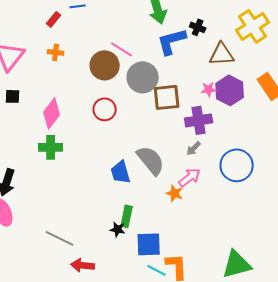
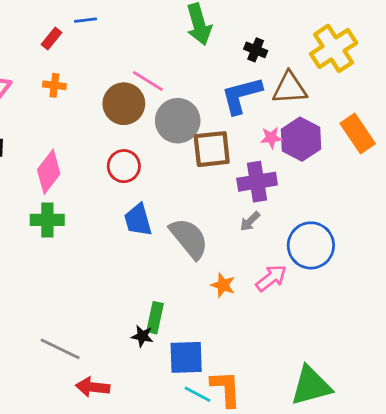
blue L-shape: (172, 41) -> (241, 95), moved
blue trapezoid: (121, 172) -> (138, 220), moved
pink arrow: (190, 177) -> (271, 278), moved

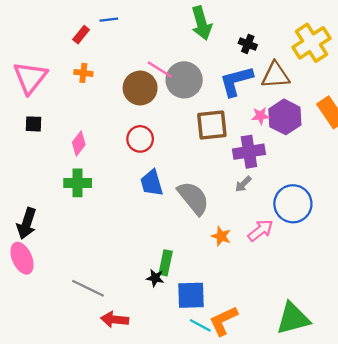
gray circle: (178, 121) -> (184, 80), moved
pink diamond: (49, 172) -> (79, 144), size x0.7
orange L-shape: (226, 389) -> (223, 321), turned -112

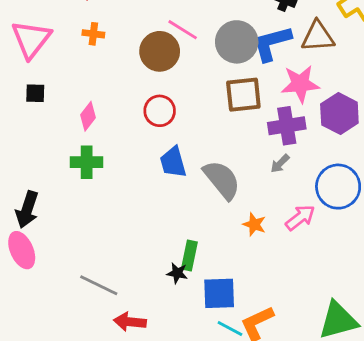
gray circle: (184, 80) -> (237, 42), moved
pink star: (261, 116) -> (300, 84), size x1.8
purple hexagon: (285, 117) -> (339, 114), moved

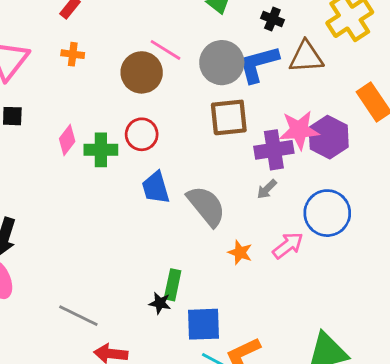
pink star: (300, 84) -> (299, 130), moved
green cross: (87, 162) -> (101, 150), moved

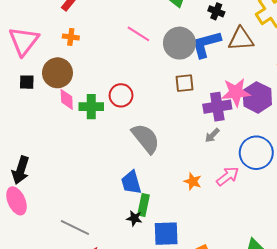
brown circle: (142, 72) -> (57, 73), moved
brown square: (229, 117) -> (185, 83), size x0.7
pink diamond: (67, 140) -> (67, 99), turned -40
blue trapezoid: (156, 188) -> (131, 182), moved
gray semicircle: (206, 206) -> (146, 138), moved

